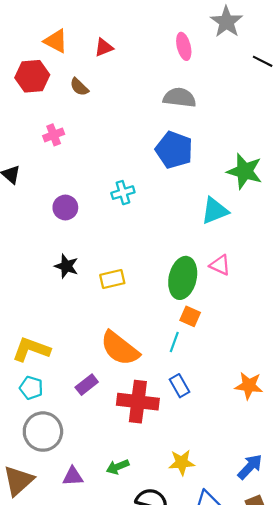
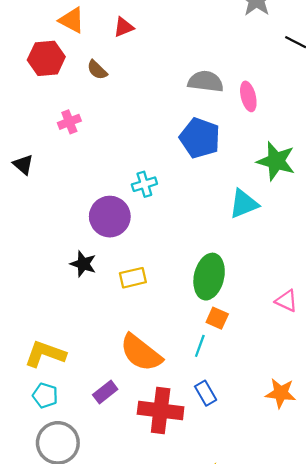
pink ellipse: (184, 46) -> (248, 96), moved
purple circle: (65, 207) -> (110, 217), moved, size x1.5
pink triangle: (220, 265) -> (286, 301), moved

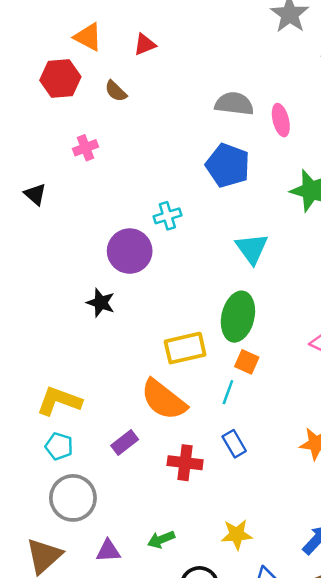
cyan triangle: (244, 204) -> (252, 249), moved, turned -44
yellow rectangle: (133, 278) -> (185, 348), moved, size x1.4
red cross: (161, 411) -> (185, 463), size x0.7

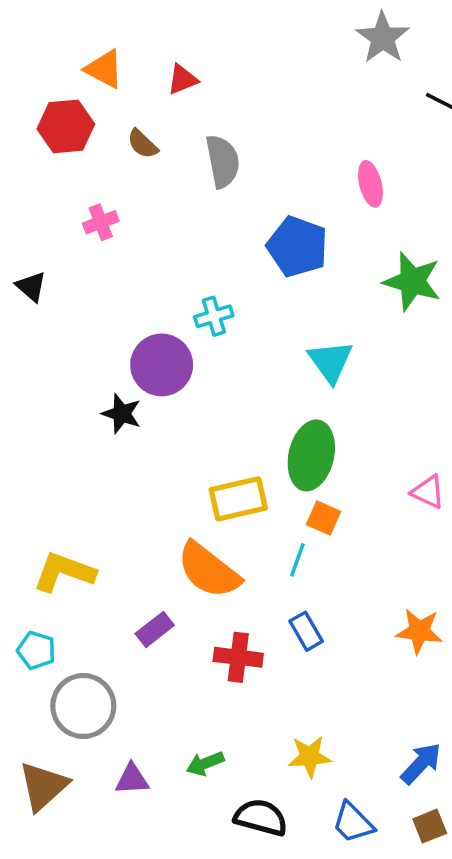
gray semicircle: (234, 104) -> (223, 161), moved, turned 72
black star: (101, 303) -> (122, 414), moved
cyan pentagon: (59, 446) -> (36, 650), moved

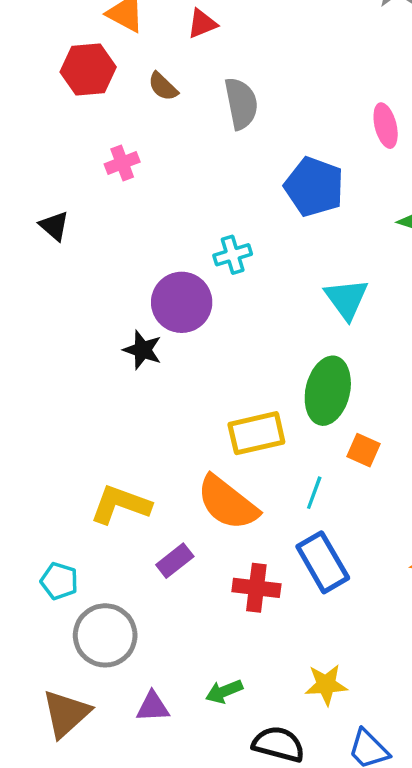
orange square: (323, 518) -> (363, 450), moved
yellow L-shape: (64, 572) -> (120, 505), moved
blue rectangle: (306, 631) -> (323, 562), size x1.6

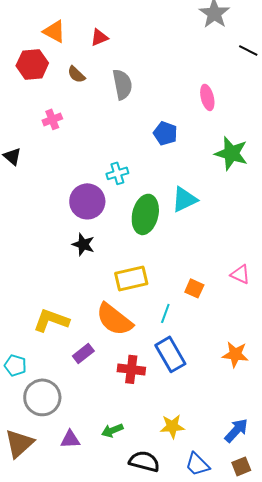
blue pentagon: (314, 187) -> (165, 133), size x0.7
cyan triangle: (346, 299) -> (184, 199), turned 40
black star: (143, 350) -> (83, 244), moved
green ellipse: (328, 391) -> (145, 214), moved

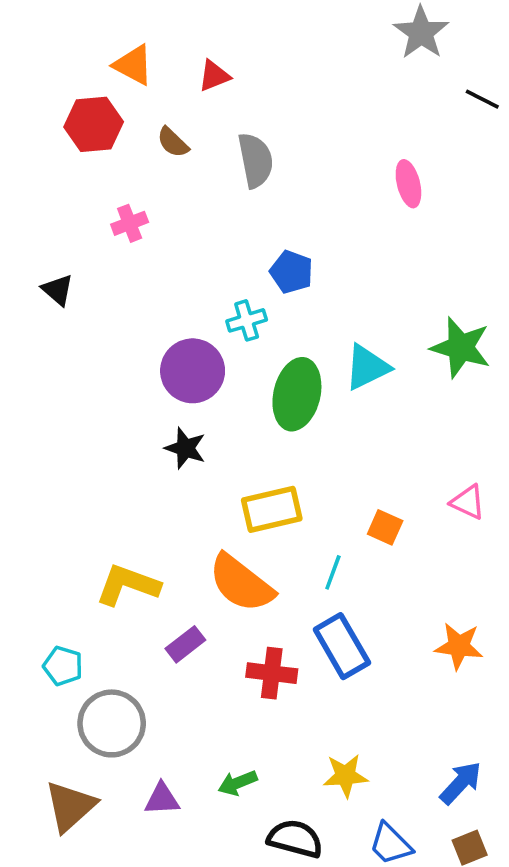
blue pentagon: (165, 133) -> (292, 272), moved
green star: (231, 153) -> (461, 347), moved

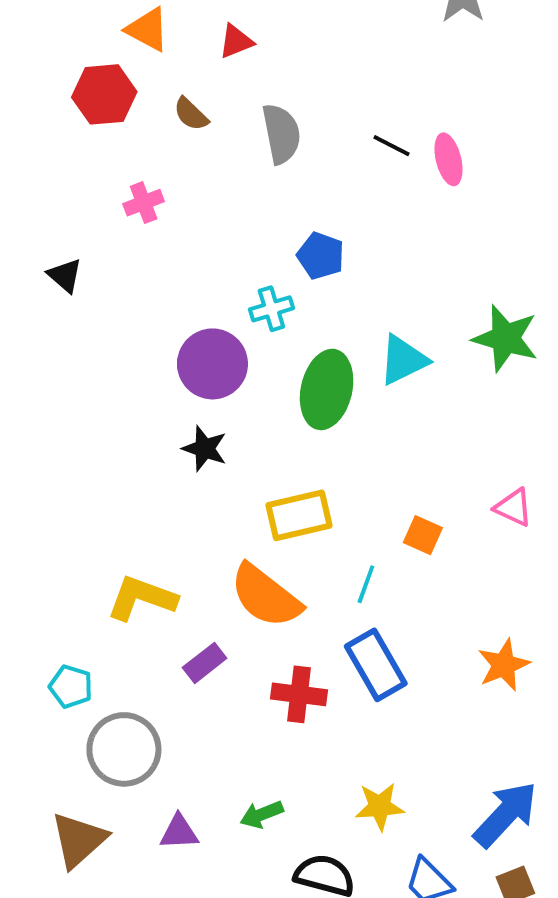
black line: (482, 99) -> (391, 146), moved
orange star: (459, 646) -> (504, 665), turned -30
blue arrow: (461, 783) -> (506, 814), size x1.4

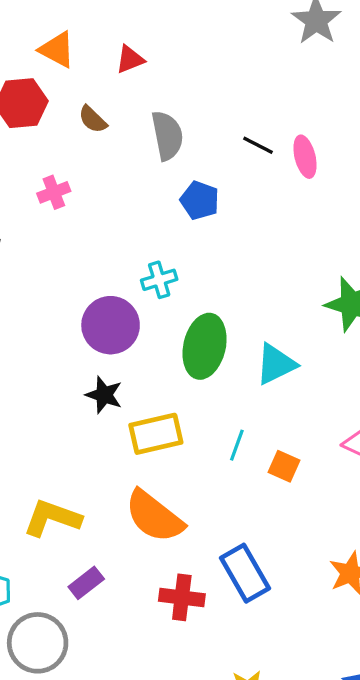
blue pentagon: (321, 256) -> (200, 200), moved
cyan triangle: (403, 360) -> (276, 364), moved
yellow rectangle: (299, 515) -> (156, 434), moved
cyan line: (366, 584) -> (237, 445), moved
purple rectangle: (205, 663) -> (86, 583), moved

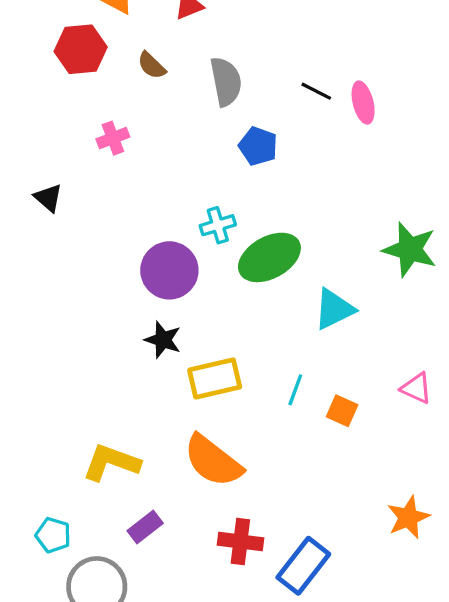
green ellipse: (205, 346) -> (269, 257), moved, turned 48
blue rectangle: (245, 573) -> (303, 566), moved, turned 68

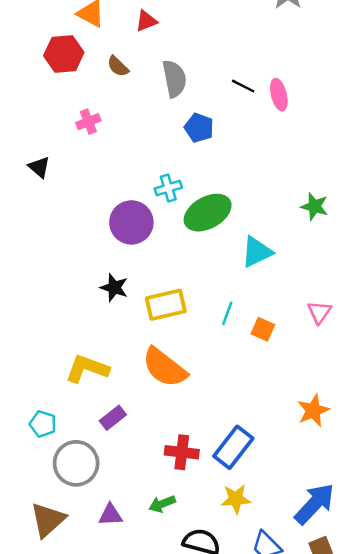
green star: (410, 249) -> (314, 206), size x0.7
black star: (163, 340) -> (114, 288), moved
pink triangle: (416, 388) -> (319, 312), turned 40
red cross: (240, 542) -> (182, 452), moved

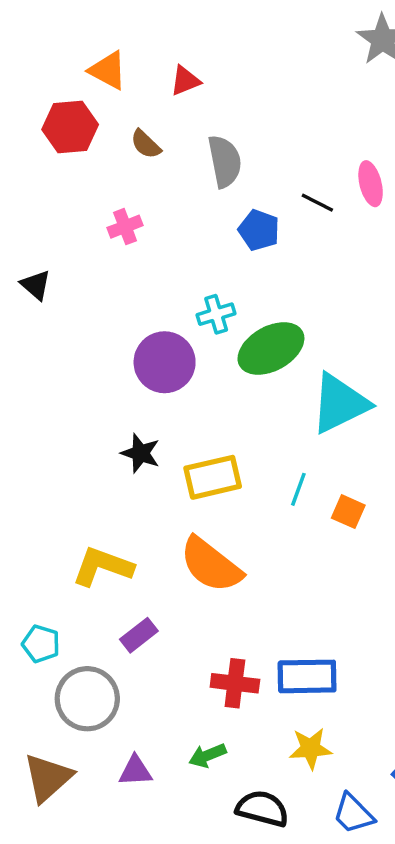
black line: (243, 86) -> (317, 203), moved
pink cross: (88, 122) -> (125, 227), moved
cyan triangle: (257, 252) -> (340, 403), size x1.4
blue rectangle: (233, 447) -> (307, 676), turned 51

